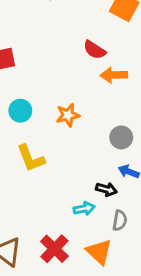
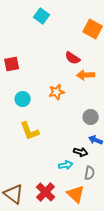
orange star: (68, 115) -> (57, 92), moved

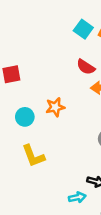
cyan square: (42, 16) -> (83, 29), moved
orange star: (57, 92) -> (55, 107), moved

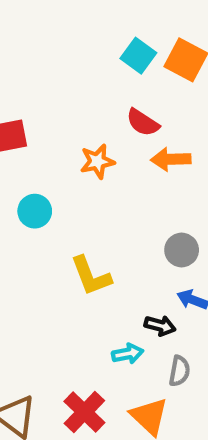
orange star: (55, 107) -> (97, 161), moved
yellow L-shape: (33, 156) -> (91, 276), moved

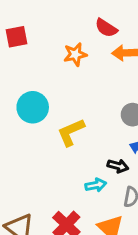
cyan circle: (35, 211) -> (33, 107), moved, size x1.4
yellow L-shape: (91, 276) -> (71, 132), turned 88

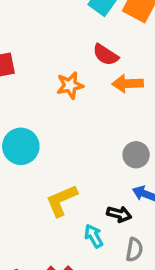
yellow L-shape: (71, 132) -> (62, 201), moved
cyan arrow: (96, 185) -> (94, 236), turned -108

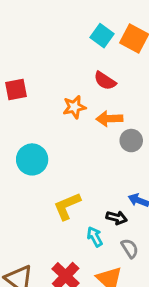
orange arrow: (128, 84) -> (109, 119), moved
gray circle: (136, 155) -> (131, 141), moved
gray semicircle: (134, 250) -> (130, 248), turned -42

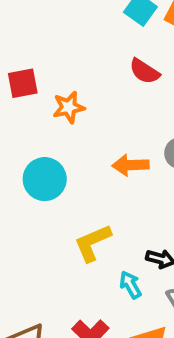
orange star: (74, 107) -> (69, 107), moved
orange arrow: (109, 119) -> (130, 165), moved

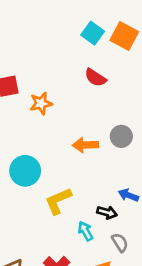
cyan circle: (45, 179) -> (25, 171), moved

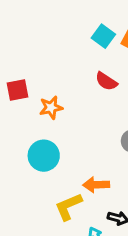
orange arrow: (85, 145) -> (96, 185), moved
cyan circle: (25, 171) -> (44, 156), moved

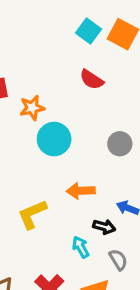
cyan circle: (44, 156) -> (54, 139), moved
yellow L-shape: (68, 207) -> (32, 214), moved

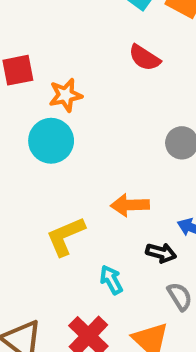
cyan circle: (54, 139) -> (51, 141), moved
cyan arrow: (81, 247) -> (111, 280), moved

